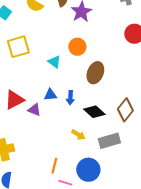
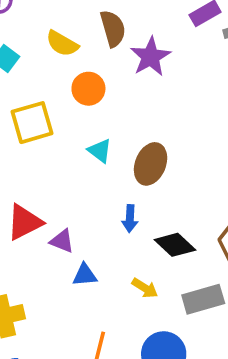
orange circle: (77, 47) -> (88, 89), moved
brown ellipse: (95, 73) -> (151, 164), moved
blue triangle: (50, 95) -> (85, 275), moved

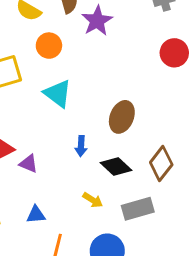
cyan triangle: (100, 151) -> (58, 94), size x1.5
brown ellipse: (151, 164) -> (122, 117), moved
blue triangle: (85, 275) -> (36, 215), moved

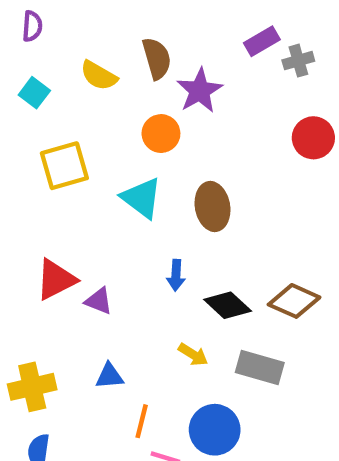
orange circle: (49, 46) -> (161, 134), moved
brown ellipse: (122, 117) -> (212, 207), moved, turned -32
brown diamond: (161, 164) -> (294, 301), turned 76
gray rectangle: (138, 209) -> (260, 367), turned 32

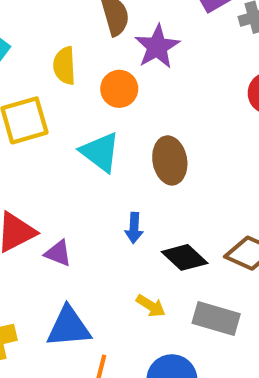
yellow semicircle: (99, 76) -> (64, 66), moved, turned 57
blue triangle: (109, 376) -> (69, 327), size x1.6

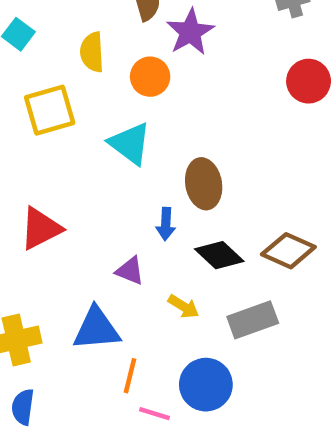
brown ellipse: (170, 160) -> (204, 184), moved
purple triangle: (58, 253) -> (130, 271), moved
gray rectangle: (216, 319) -> (253, 320), turned -36

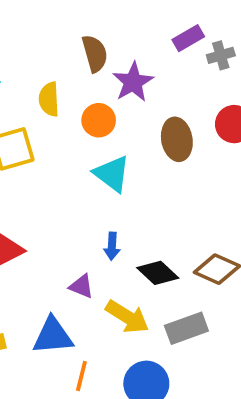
cyan triangle: (130, 144) -> (112, 174), moved
brown ellipse: (204, 184) -> (177, 139), moved
yellow arrow: (184, 307) -> (127, 317), size x1.6

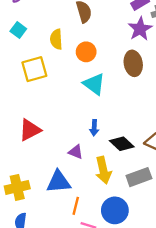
purple star: (133, 82) -> (140, 29), moved
yellow arrow: (127, 317) -> (103, 170), turned 45

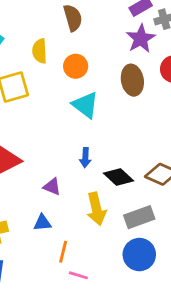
purple triangle: (76, 152) -> (52, 187), moved
blue triangle: (59, 182) -> (42, 223), size x0.6
blue circle: (115, 210) -> (139, 255), moved

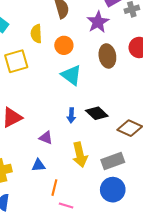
purple star: (141, 39) -> (98, 22), moved
black diamond: (119, 177) -> (97, 113), moved

